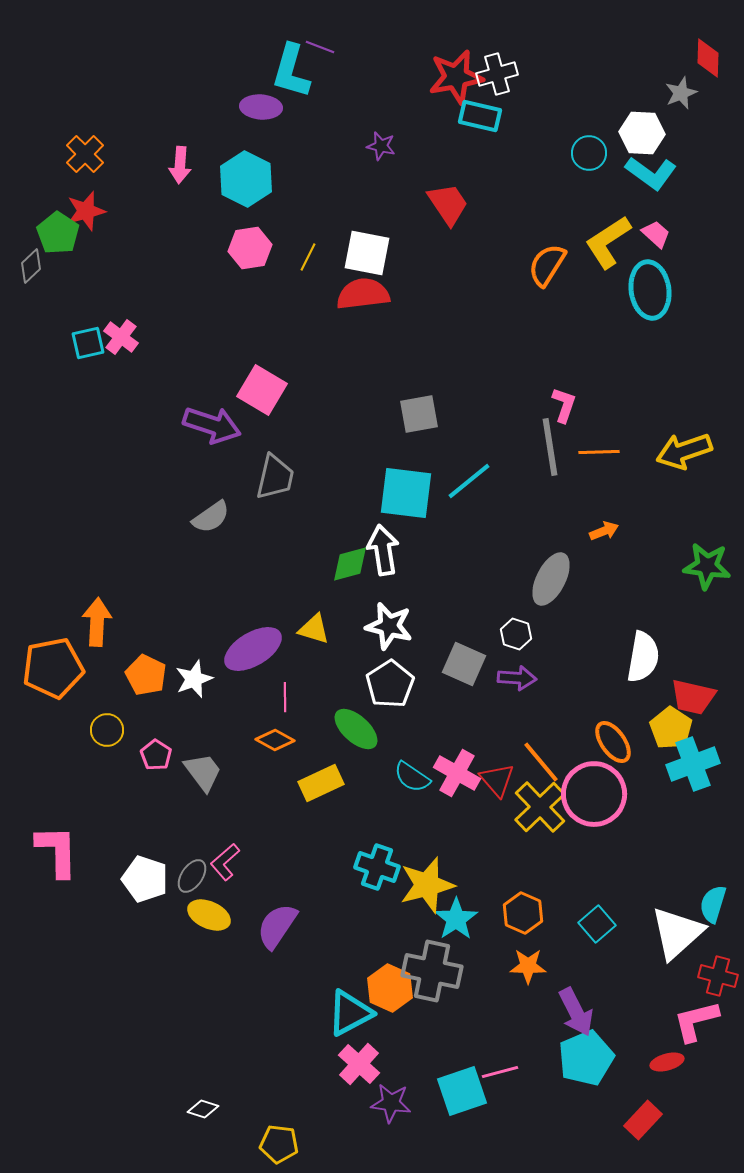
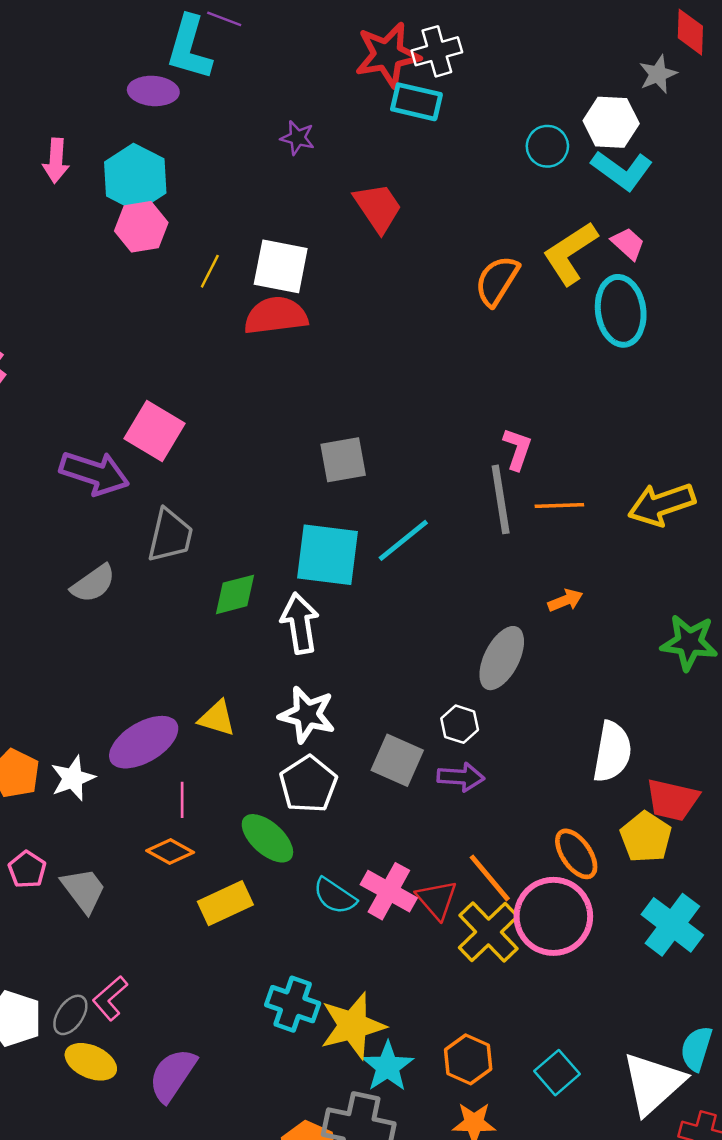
pink hexagon: (250, 248) -> (141, 227), moved
green diamond: (350, 564) -> (235, 594), moved
cyan cross: (693, 764) -> (672, 925), moved, turned -33

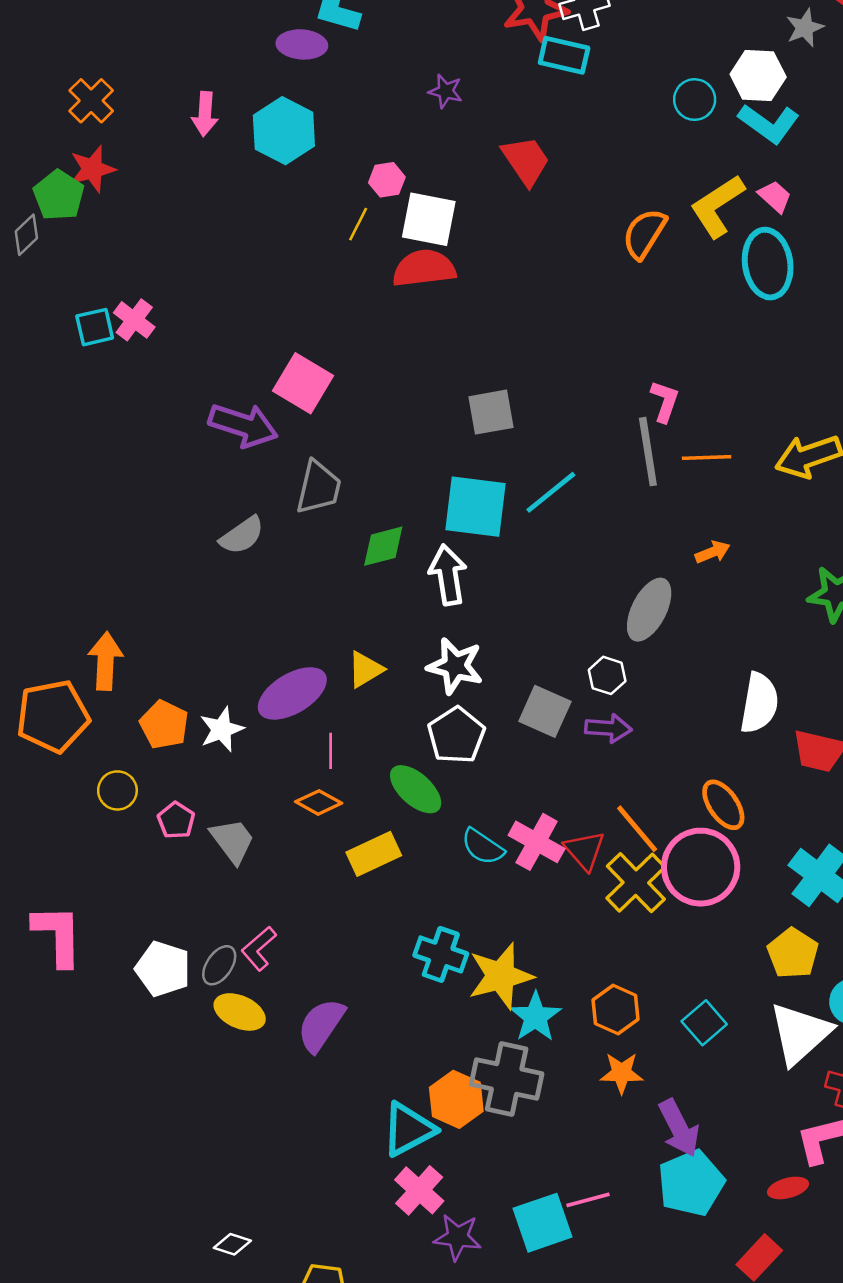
pink hexagon: (141, 227) -> (387, 180), moved, size x0.7
yellow triangle: (217, 718) -> (365, 669), turned -48
yellow pentagon: (646, 837) -> (793, 953), moved

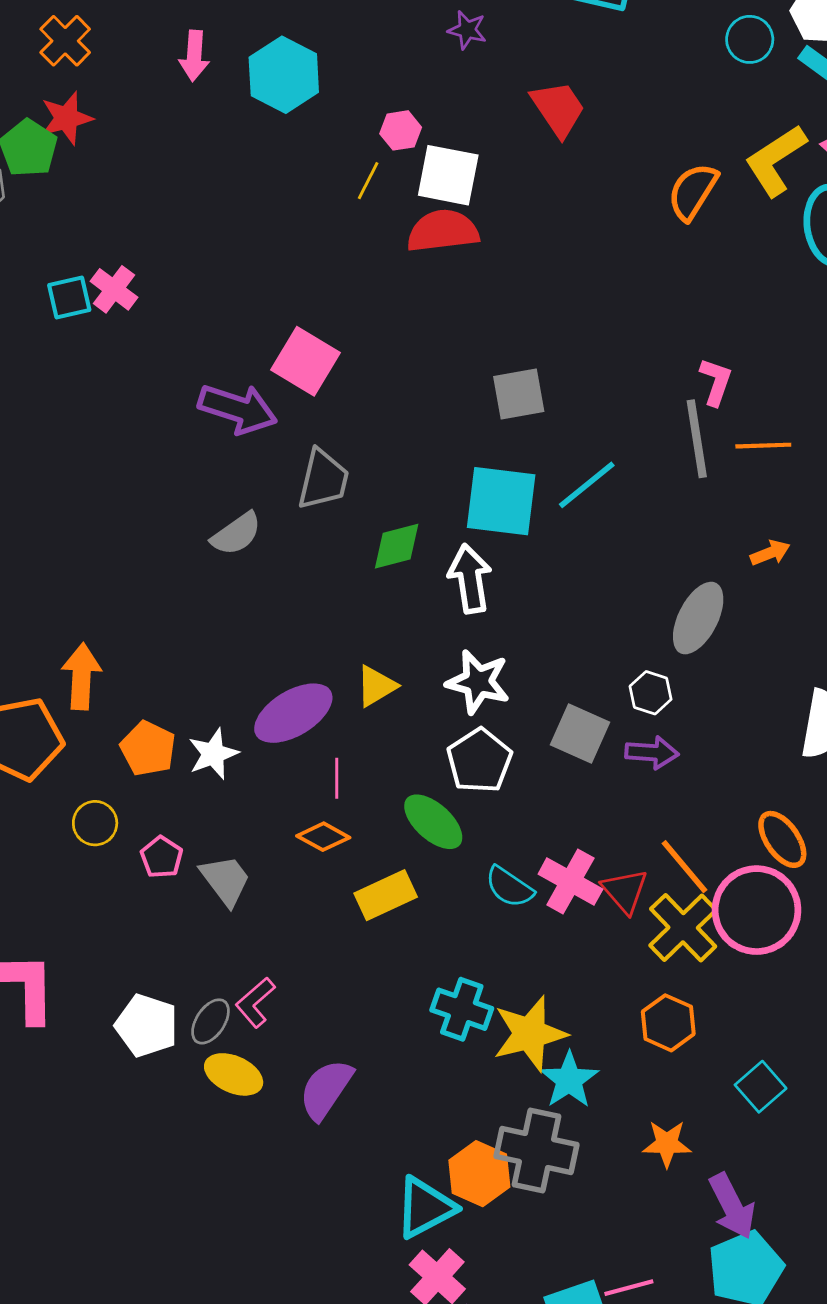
orange hexagon: (616, 1010) -> (668, 1023), moved

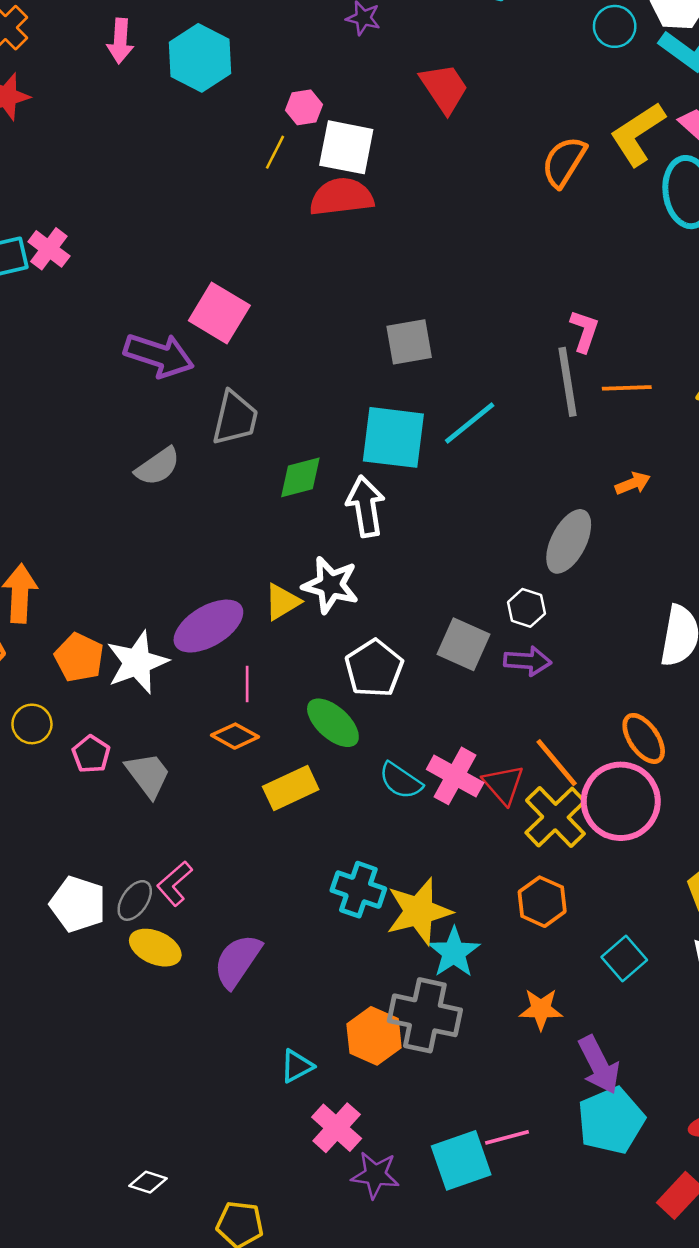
white star: (478, 682) -> (331, 585), moved
white star: (213, 754) -> (137, 662), size x1.4
cyan triangle: (425, 1208) -> (297, 1066), moved, size x0.6

